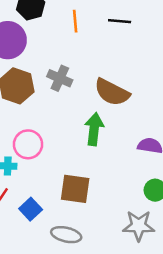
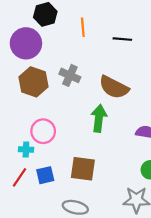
black line: (120, 21) -> (122, 39), moved
blue square: (31, 209) -> (45, 175), moved, turned 30

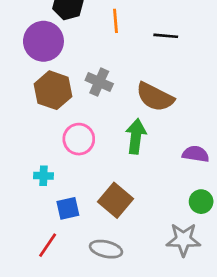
pink circle: (43, 131) -> (79, 139), moved
brown square: (83, 169) -> (115, 200), turned 32
red line: (20, 177) -> (48, 245), moved

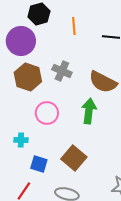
blue square: (68, 208) -> (39, 164), turned 30

